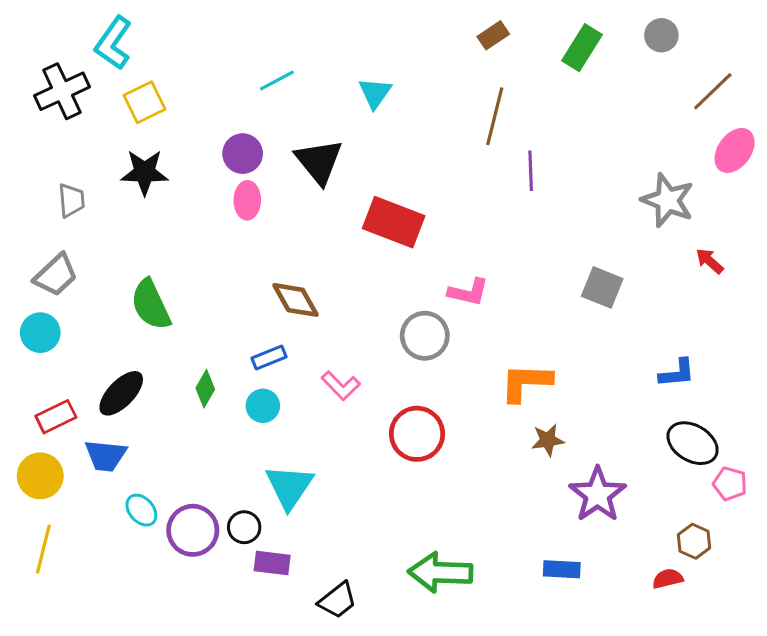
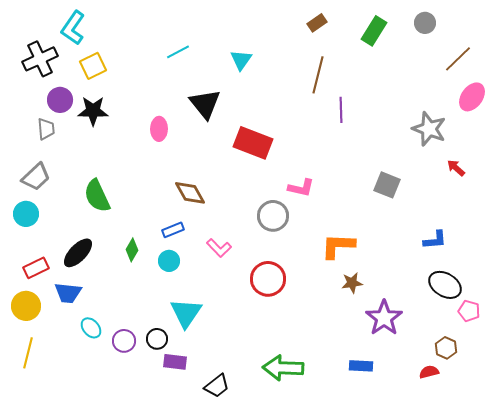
purple circle: (243, 154) -> (60, 100), moved
purple circle: (193, 530) -> (124, 341), size x0.7

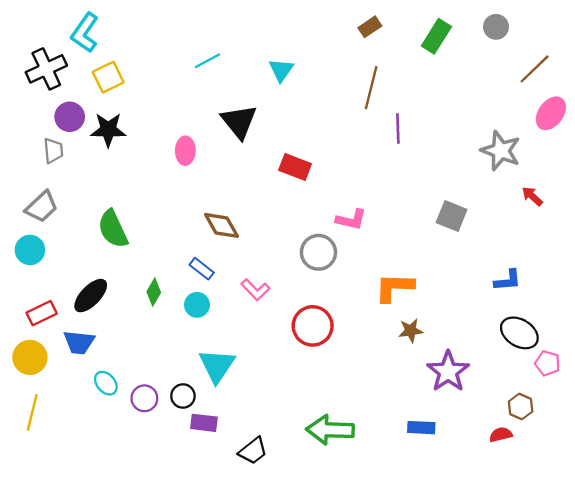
red rectangle: (253, 143) -> (295, 167), size x0.7
blue rectangle: (173, 230) -> (202, 269), turned 60

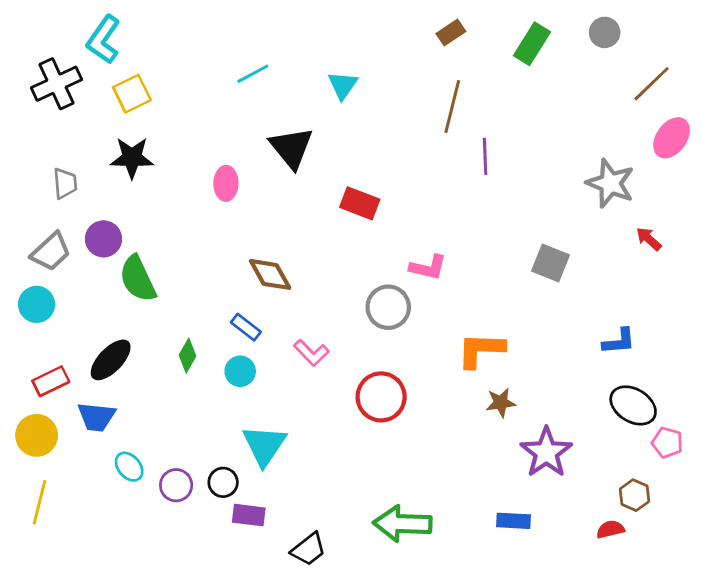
purple circle: (70, 117) -> (103, 239), moved

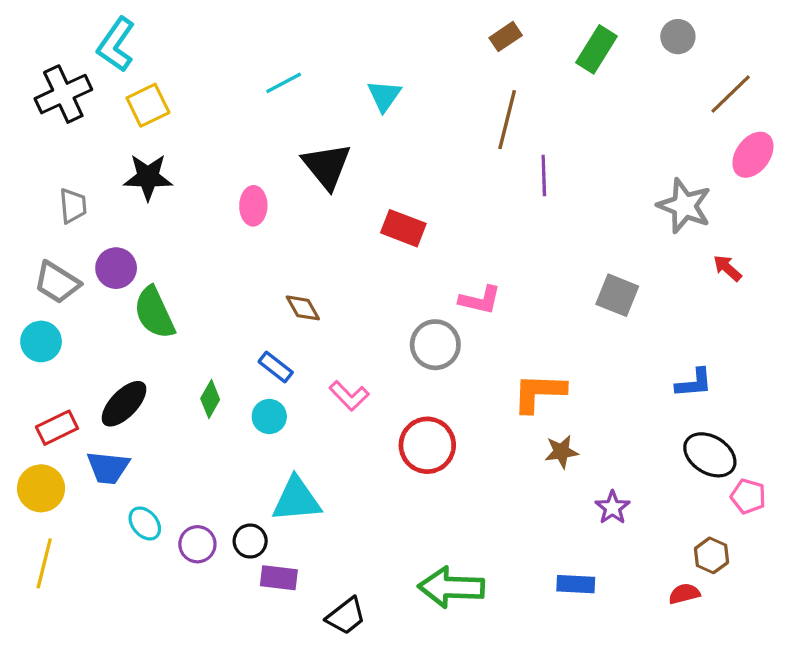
gray trapezoid: (51, 252) -> (57, 282), turned 75
brown diamond: (270, 274) -> (303, 308), size x0.7
cyan triangle: (264, 445) -> (296, 500), turned 51
purple star: (546, 452) -> (612, 508), size x0.6

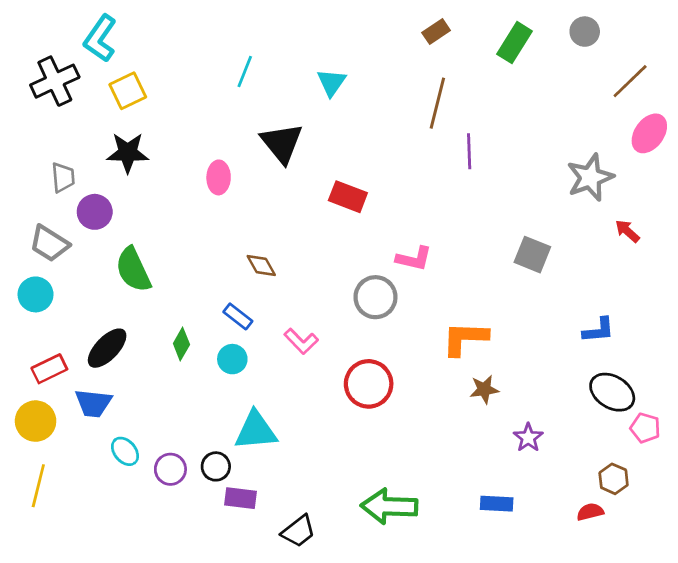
cyan line: (284, 83) -> (245, 71), turned -40
gray star: (684, 206) -> (590, 177), turned 30
purple circle: (116, 268) -> (95, 212), moved

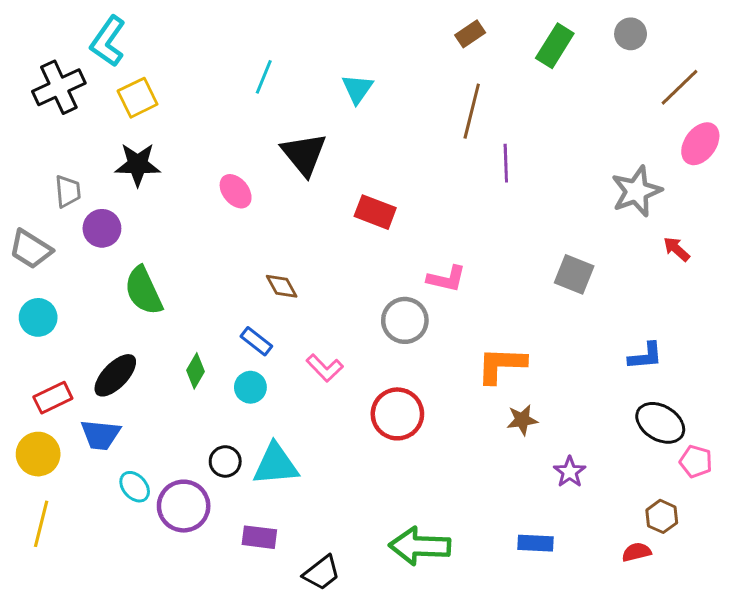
pink ellipse: (219, 177) -> (236, 191), turned -40
gray trapezoid: (49, 244) -> (31, 249), moved
black circle: (216, 466) -> (225, 461), moved
purple circle: (170, 469) -> (184, 506), size x1.5

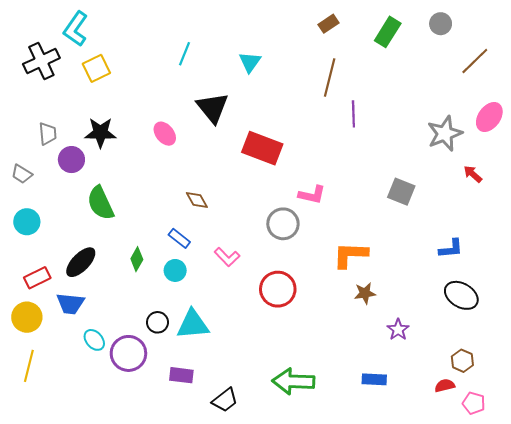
pink ellipse: (700, 144) -> (489, 117), moved
black star: (138, 165) -> (100, 133), moved
red rectangle: (375, 212) -> (262, 148), size x1.4
gray trapezoid: (31, 249) -> (22, 174), size x0.7
pink pentagon: (696, 461) -> (474, 403), moved

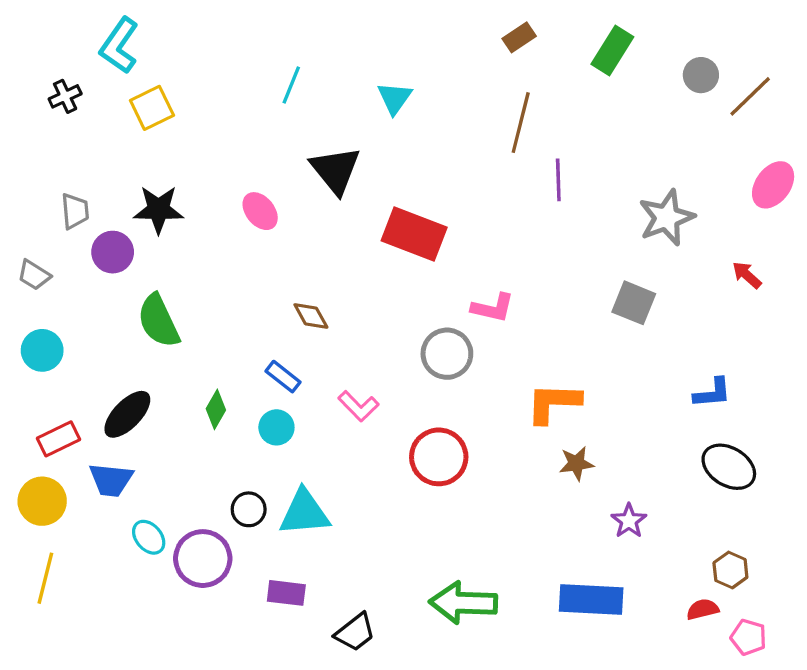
gray circle: (441, 24) -> (701, 75), moved
black cross: (41, 61) -> (65, 96), size x0.6
gray star: (445, 134) -> (667, 218), moved
blue rectangle: (374, 379) -> (591, 599), size x1.6

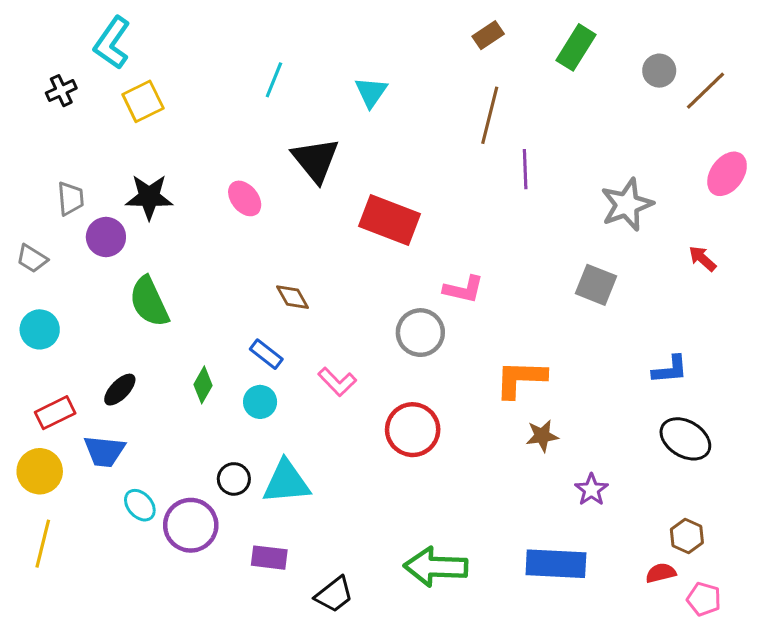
black ellipse: (127, 414) -> (120, 390), size x0.7

